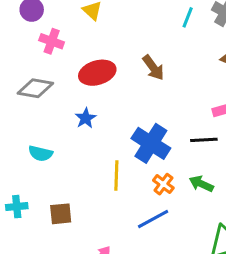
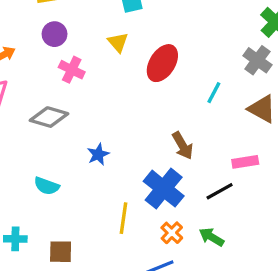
cyan line: (188, 17) -> (214, 93), moved
brown arrow: (153, 68) -> (183, 146), moved
red ellipse: (97, 73) -> (162, 63), moved, turned -48
black line: (204, 140) -> (220, 191), turned -32

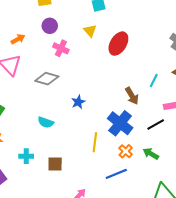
cyan line: (214, 93) -> (154, 81), moved

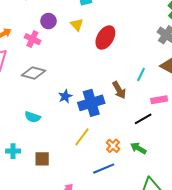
purple circle: (50, 26) -> (48, 21), moved
pink cross: (61, 48) -> (32, 39), moved
blue cross: (120, 123) -> (91, 103), moved, turned 35
yellow line: (95, 142) -> (82, 137), turned 30

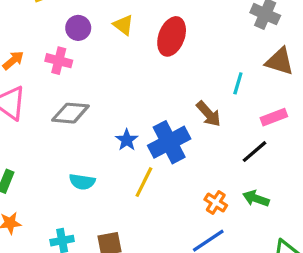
yellow line: (82, 137) -> (144, 182), moved

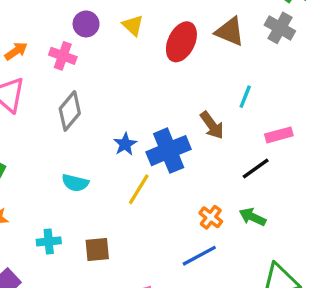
brown triangle: (280, 61) -> (230, 32), moved
gray diamond: (70, 113) -> (70, 111), turned -60

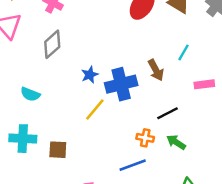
black line: (256, 169) -> (168, 113), moved
cyan semicircle: (75, 183) -> (30, 94), moved
orange cross: (211, 217) -> (145, 138), turned -35
cyan cross: (49, 241) -> (23, 139), size x1.5

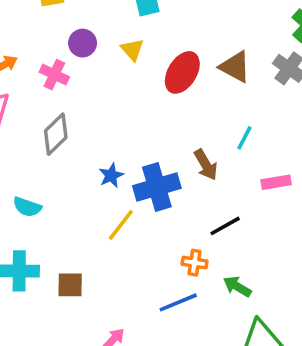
green arrow: (176, 142) -> (237, 287), moved

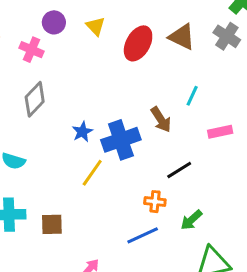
green arrow: (237, 287) -> (191, 220), turned -70

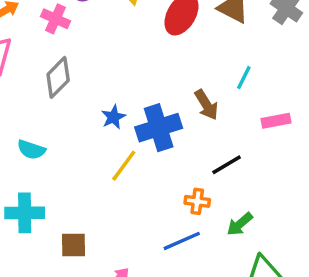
brown square: (52, 224) -> (73, 245), moved

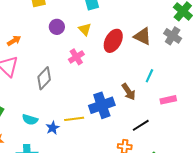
pink cross: (55, 19) -> (76, 57), moved, turned 35
blue star: (113, 117) -> (53, 128), moved
yellow line: (124, 166) -> (74, 119), moved, turned 48

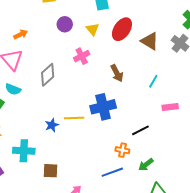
red ellipse: (113, 41) -> (122, 29), moved
brown arrow: (129, 92) -> (117, 73), moved
cyan semicircle: (30, 120) -> (13, 89), moved

